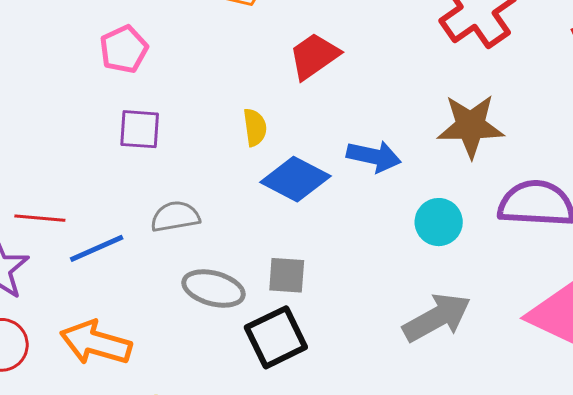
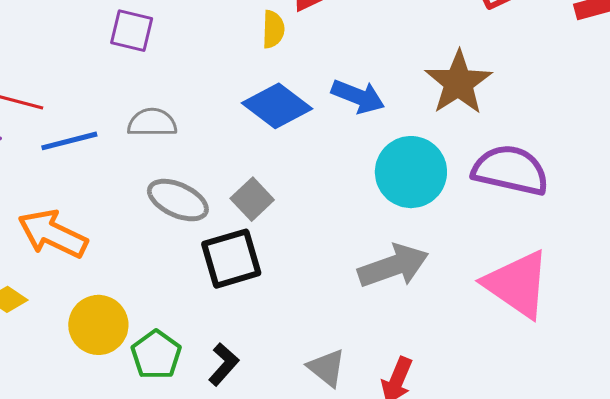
brown star: (471, 126) -> (458, 83), turned 30
yellow semicircle: (255, 127) -> (273, 29), moved
cyan circle: (439, 222) -> (411, 172), size x1.5
gray square: (287, 275) -> (252, 199), turned 33

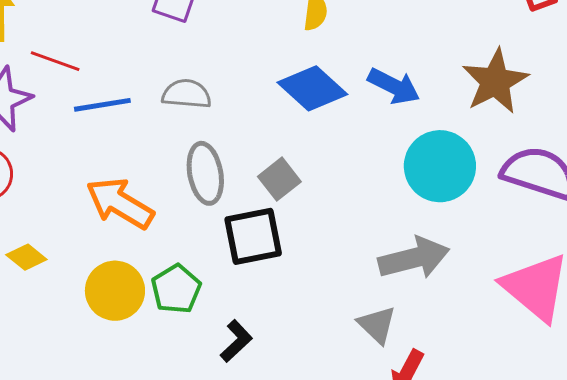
gray ellipse: (178, 200) -> (205, 173), turned 50
orange arrow: (53, 234) -> (120, 203), moved
green pentagon: (156, 355) -> (176, 289), moved
gray triangle: (327, 368) -> (377, 325), moved

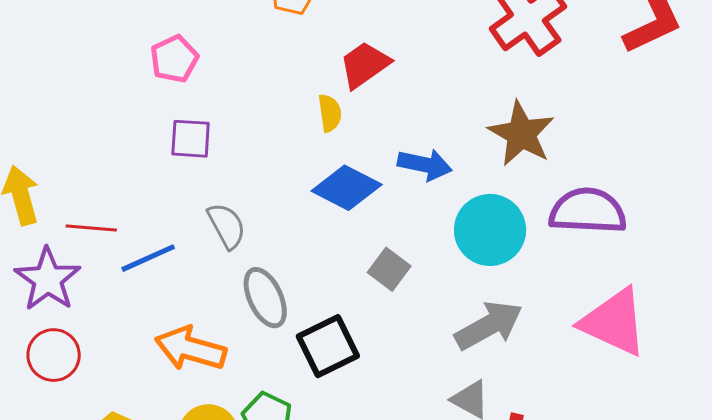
gray semicircle: (187, 94) -> (227, 226), turned 72
gray square: (279, 179) -> (389, 269), moved

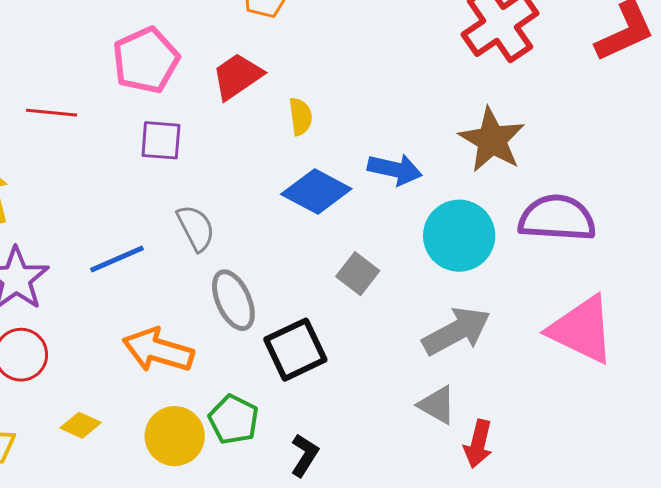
pink pentagon: (174, 59) -> (146, 60), size x1.4
red trapezoid: (365, 65) -> (237, 76), moved
red line: (91, 228) -> (51, 113), moved

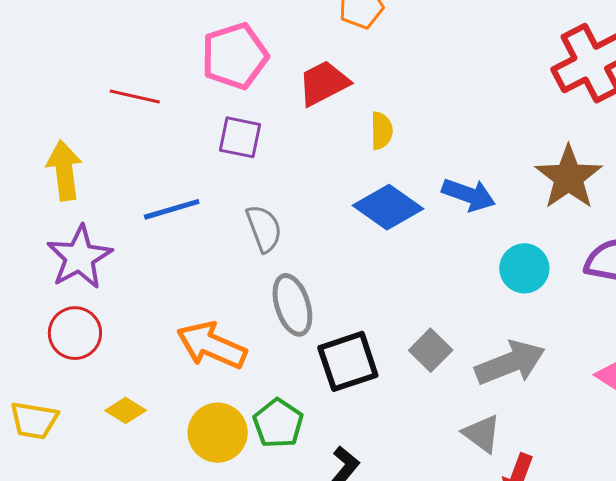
cyan circle: (459, 236) -> (524, 268), size x0.7
blue line: (117, 259) -> (172, 209), moved
gray square: (358, 274) -> (431, 350), moved

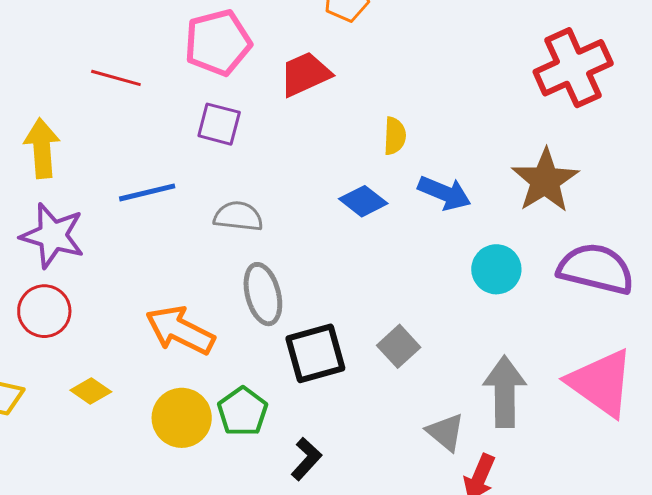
yellow semicircle: (381, 131) -> (395, 136), moved
blue diamond: (388, 207) -> (363, 201), size x0.7
gray semicircle: (264, 229) -> (238, 216), turned -66
purple star: (79, 257) -> (53, 236), turned -30
gray arrow: (510, 363) -> (505, 392), moved, turned -72

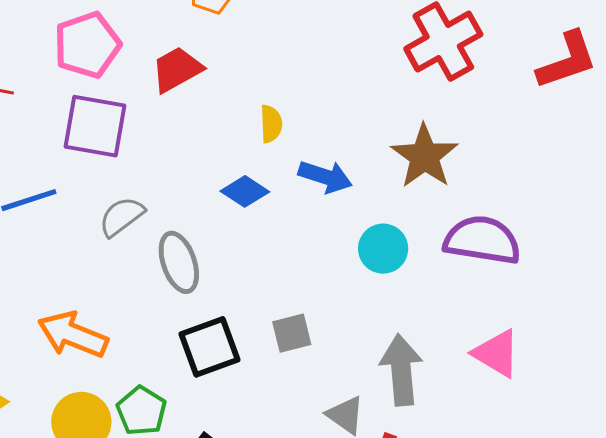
purple square: (219, 124) -> (95, 126), size x1.5
gray semicircle: (238, 216) -> (122, 216), turned -39
gray ellipse: (263, 294) -> (179, 262), moved
gray square: (399, 346) -> (292, 333), turned 33
pink triangle: (601, 383) -> (496, 353), size x0.7

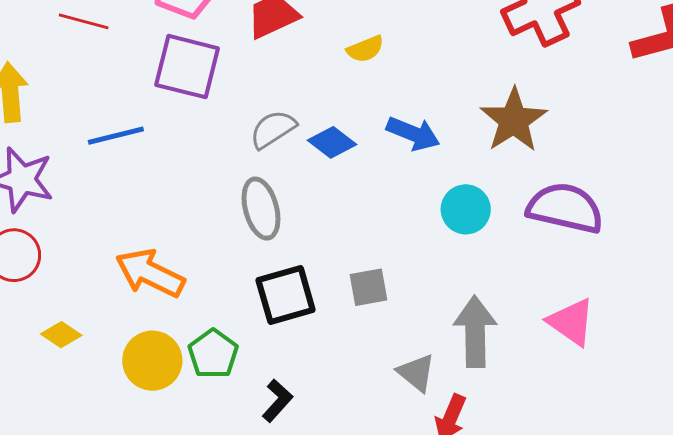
yellow semicircle: (271, 124) -> (365, 49), moved, turned 66
gray semicircle: (122, 216) -> (273, 129), moved

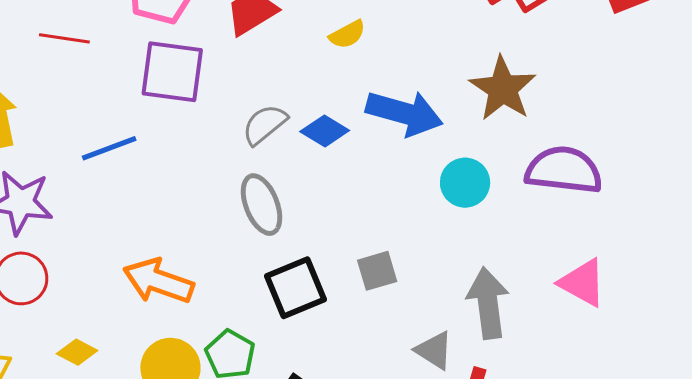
blue arrow: (413, 133) -> (404, 113), size x1.4

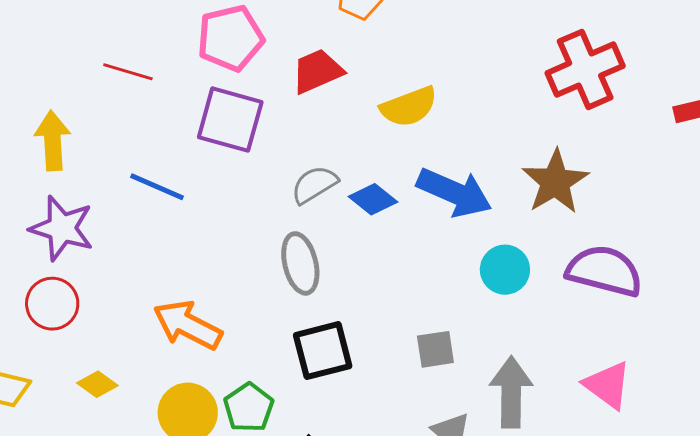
yellow semicircle: (347, 34) -> (409, 107), size x1.5
blue line: (109, 148) -> (157, 187), turned 36
gray square: (377, 271) -> (435, 349), moved

